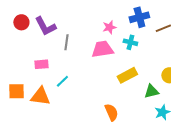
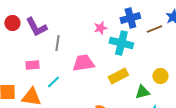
cyan cross: (130, 42) -> (121, 43), size x1.6
pink trapezoid: (102, 49) -> (83, 63), moved

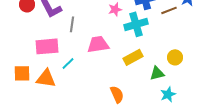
cyan cross: (121, 43) -> (136, 24), turned -30
pink rectangle: (32, 65) -> (47, 46), size x1.6

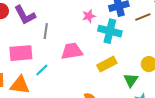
cyan cross: (136, 24) -> (110, 31), turned 30
green triangle: (157, 73) -> (131, 80), turned -42

